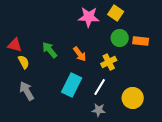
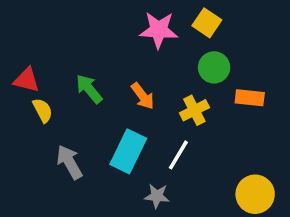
orange rectangle: (141, 41) -> (250, 98), moved
gray arrow: (27, 91) -> (69, 162), moved
yellow circle: (133, 98) -> (255, 194), moved
gray star: (99, 110) -> (157, 196), moved

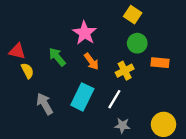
pink star: (159, 30) -> (85, 33), moved, turned 30
gray star: (157, 196) -> (122, 126), moved

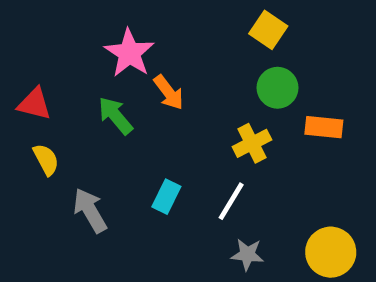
pink star: (85, 33) -> (129, 53), moved
orange arrow: (91, 61) -> (169, 92), moved
yellow semicircle: (27, 71) -> (46, 160), moved
cyan rectangle: (82, 97) -> (166, 197), size x0.6

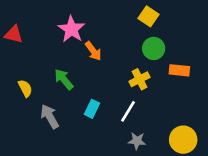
red triangle: (34, 104) -> (14, 34), moved
green arrow: (115, 116) -> (64, 79), moved

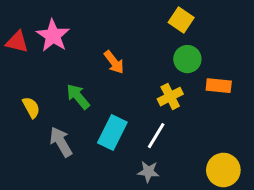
pink star: (71, 29) -> (53, 36), moved
cyan rectangle: (92, 109) -> (112, 132), size x1.5
gray star: (137, 141) -> (148, 172), moved

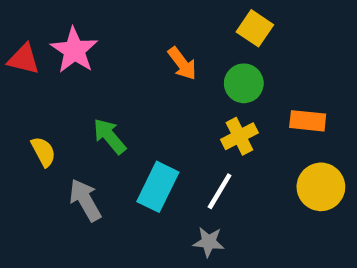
green circle: (187, 59) -> (244, 83), moved
orange arrow: (114, 62) -> (182, 64), moved
yellow circle: (223, 170) -> (321, 187), moved

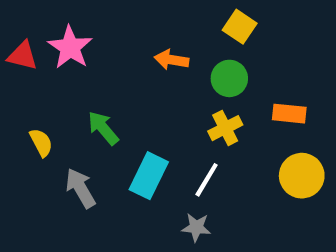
orange arrow: (182, 64) -> (171, 60), turned 136

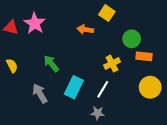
yellow square: (240, 27) -> (107, 13), moved
green circle: (229, 78) -> (132, 39), moved
yellow semicircle: (41, 143) -> (12, 66), moved

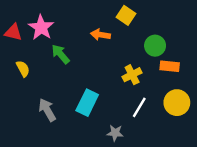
green arrow: (51, 64) -> (61, 54), moved
yellow semicircle: (12, 66) -> (23, 69), moved
white line: (103, 89) -> (139, 107), moved

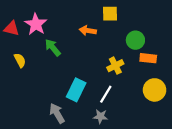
yellow square: (126, 15) -> (110, 14), turned -35
white line: (139, 107) -> (106, 94), moved
gray arrow: (47, 110) -> (57, 113), moved

